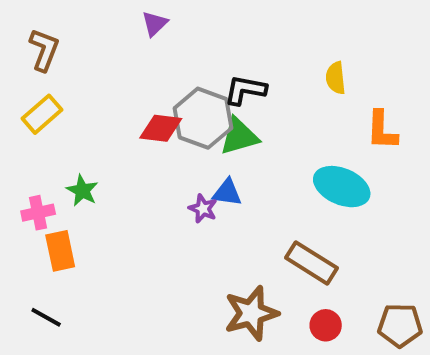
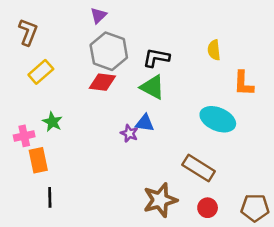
yellow rectangle: (42, 114) -> (41, 72), moved
gray hexagon: (203, 118) -> (109, 51), moved
green triangle: (239, 136) -> (152, 87), turned 44
black line: (46, 317) -> (50, 197), moved, turned 60

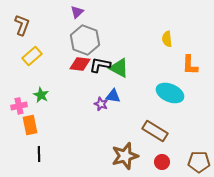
black L-shape: (156, 58) -> (100, 65), moved

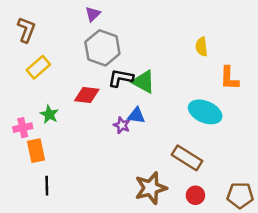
red diamond: (80, 64) -> (87, 95), moved

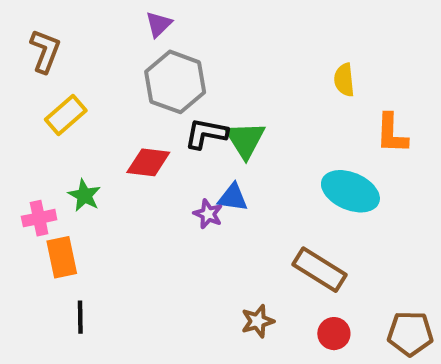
green triangle: (143, 82) -> (245, 140), turned 30
brown star: (151, 188) -> (258, 321), size x0.6

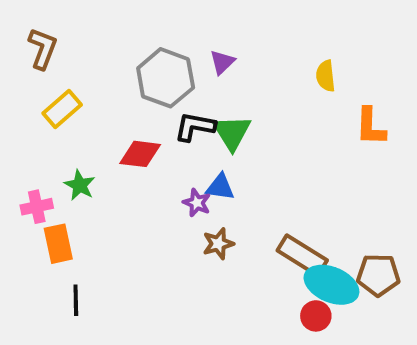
purple triangle: (159, 24) -> (222, 62), moved
cyan ellipse: (350, 191) -> (331, 285), moved
brown star: (258, 321) -> (218, 244), moved
brown pentagon: (410, 334) -> (378, 275), moved

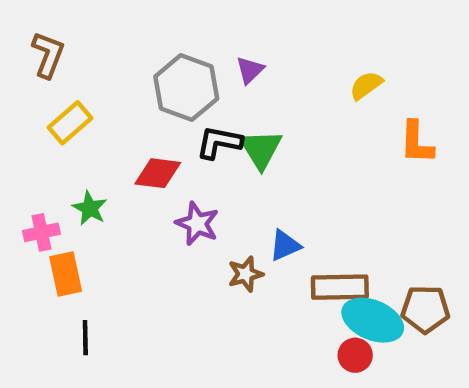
yellow semicircle: (326, 76) -> (366, 85), turned 60
blue triangle: (220, 187) -> (285, 246), moved, turned -32
purple star: (197, 203) -> (197, 224), moved, size x1.4
brown rectangle: (302, 255) -> (340, 287), turned -33

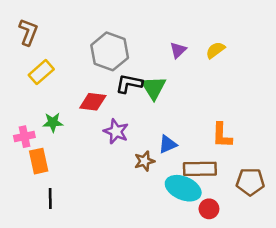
purple triangle: (250, 70) -> (178, 50), moved
orange L-shape: (417, 142) -> (222, 135), moved
green star: (90, 208) -> (53, 122), turned -30
cyan ellipse: (373, 320) -> (183, 188), moved

